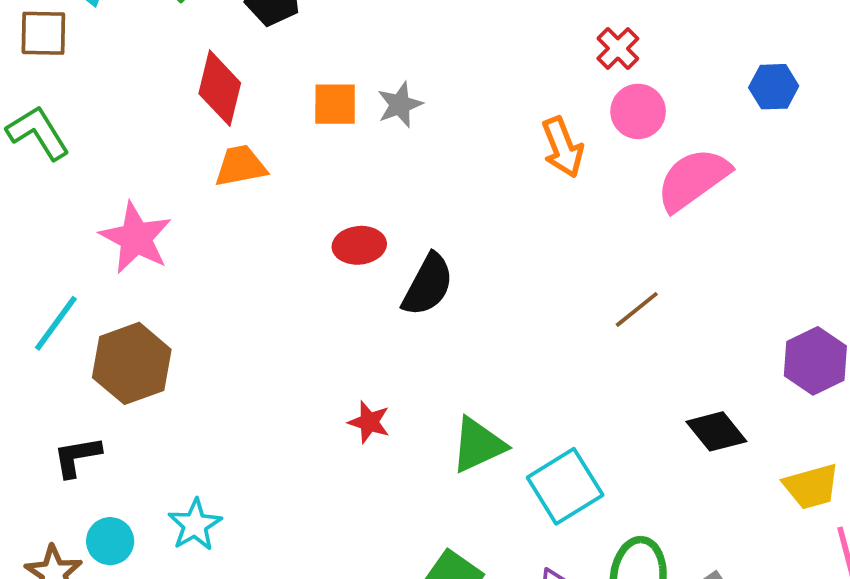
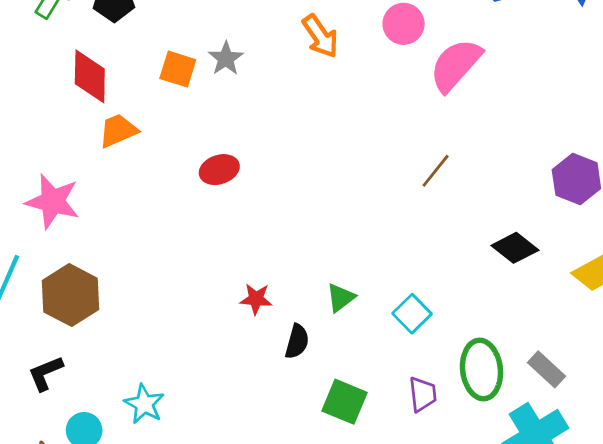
orange square: (335, 104) -> (178, 69), turned 30
orange arrow: (563, 147) -> (320, 36), moved
black semicircle: (428, 285) -> (297, 342), moved, size x0.7
green triangle: (478, 445) -> (341, 298), size x0.7
cyan square: (565, 486) -> (412, 314), size x0.7

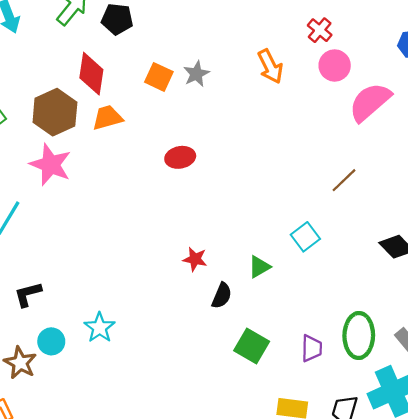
brown hexagon: (71, 295) -> (55, 112), moved
cyan square: (412, 314) -> (305, 237), moved

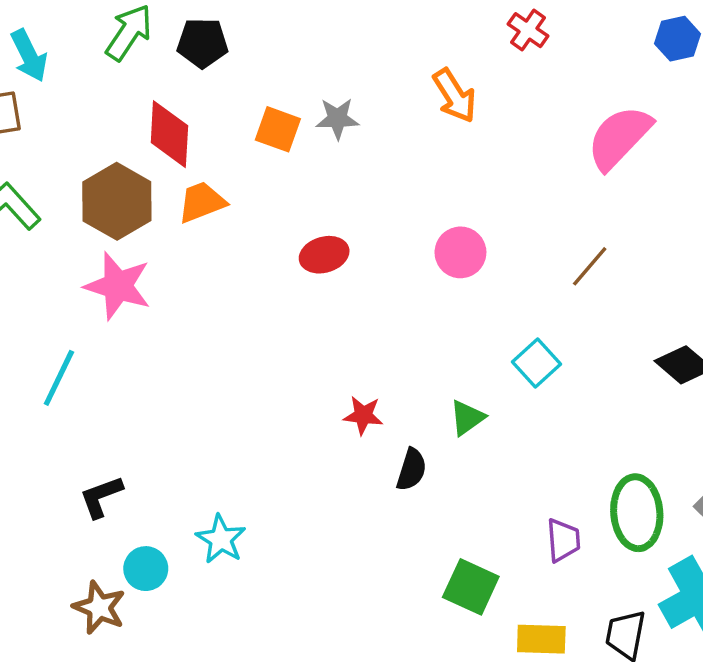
pink circle: (335, 65) -> (460, 252), moved
gray star: (196, 74) -> (337, 119), turned 30
green square: (252, 346) -> (471, 587), moved

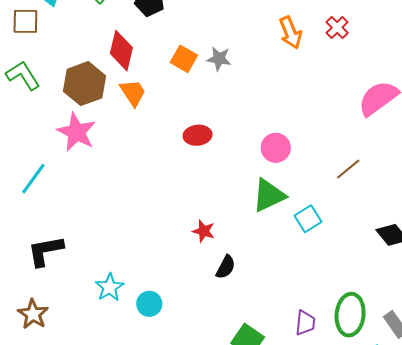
orange arrow: (455, 96) -> (290, 33), moved
orange trapezoid: (202, 202) -> (133, 93), turned 68
green triangle: (467, 418) -> (269, 195), moved, size x1.6
black L-shape: (101, 497) -> (45, 251), size x1.4
cyan circle: (146, 569) -> (149, 304), moved

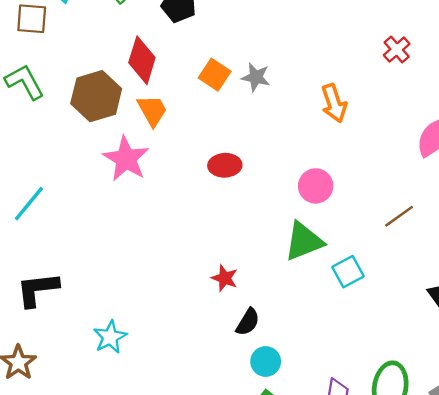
orange arrow: (290, 33) -> (334, 103), moved
pink star: (76, 132) -> (126, 159), moved
cyan circle: (149, 304) -> (266, 361), moved

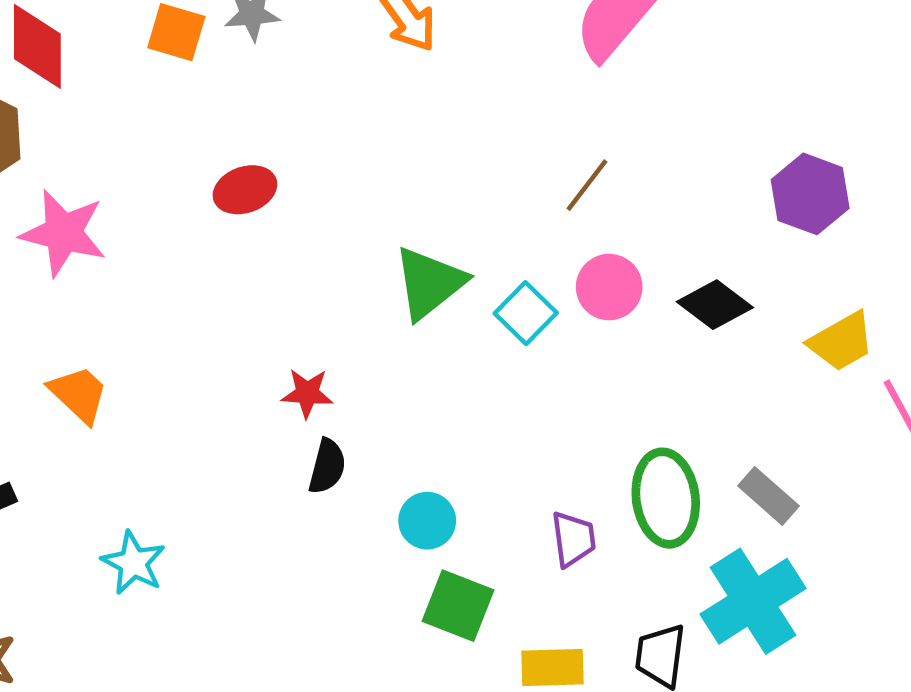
orange trapezoid: (152, 110) -> (79, 394), moved
pink circle: (316, 186) -> (609, 287), moved
black semicircle: (248, 322) -> (327, 466), moved

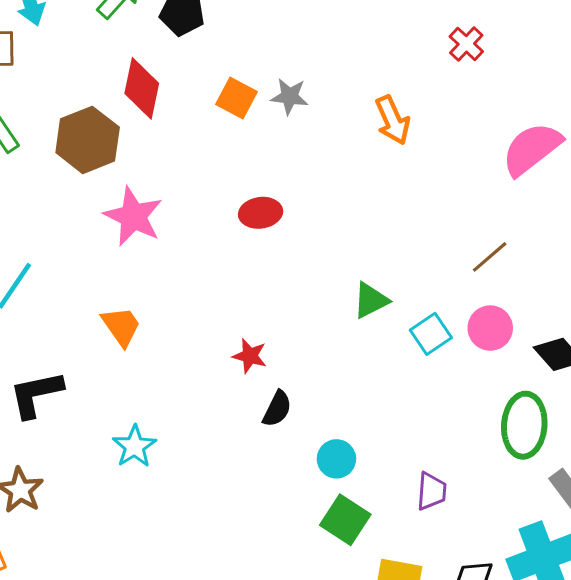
green triangle: (429, 283) -> (371, 300), size x0.7
red star: (307, 393) -> (250, 356), moved
green ellipse: (666, 498) -> (524, 425), moved

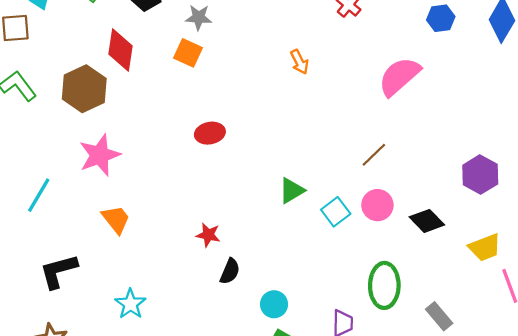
gray star: (290, 96) -> (199, 17), moved
orange arrow: (393, 120) -> (300, 62), size x0.7
pink star: (133, 216) -> (100, 155), moved, turned 30
green ellipse: (524, 425) -> (384, 285), moved

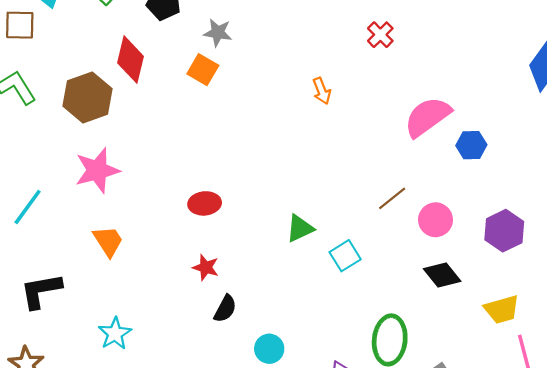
blue hexagon: (441, 18) -> (471, 145), moved
red ellipse: (210, 133) -> (205, 203), moved
pink circle: (377, 205) -> (435, 220), moved

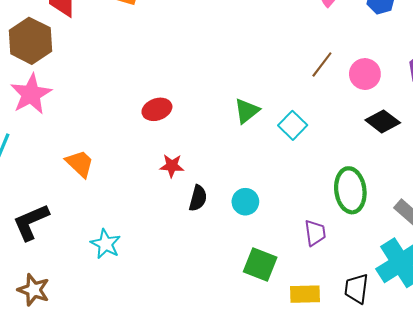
pink star: (97, 170) -> (31, 94), moved
cyan circle: (269, 349) -> (245, 202), moved

